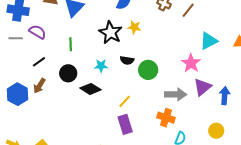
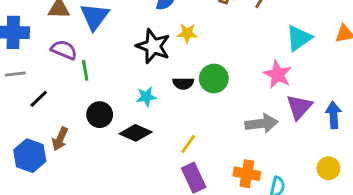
purple semicircle: (37, 32) -> (64, 50), moved
green line: (71, 44) -> (85, 70), moved
black line: (39, 62) -> (39, 99), moved
green circle: (148, 70) -> (214, 79), moved
orange cross: (166, 118) -> (247, 174), moved

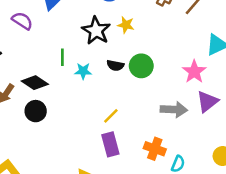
green line: (85, 70) -> (62, 57), moved
black circle: (100, 115) -> (36, 111), moved
black diamond: (136, 133) -> (35, 83), moved

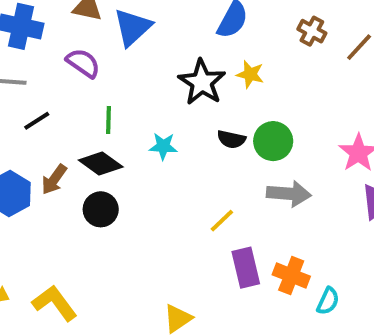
green line: (62, 57) -> (109, 120), moved
cyan star: (83, 71) -> (163, 146), moved
gray arrow: (174, 110) -> (289, 194), moved
purple rectangle: (110, 144) -> (246, 268), moved

